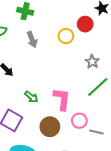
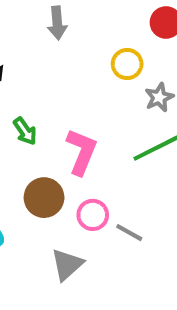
yellow circle: (66, 36) -> (127, 64), moved
pink circle: (79, 121) -> (93, 215), moved

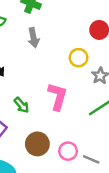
pink L-shape: (81, 152) -> (57, 96), moved

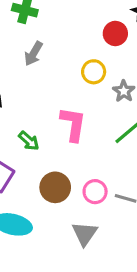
gray arrow: (34, 38) -> (34, 54), turned 48

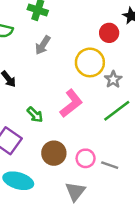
yellow circle: (94, 72) -> (90, 62), size x1.5
pink L-shape: (73, 124) -> (71, 103), turned 40

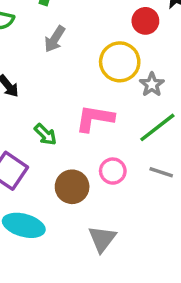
pink L-shape: (71, 103) -> (95, 118), turned -132
pink circle: (86, 158) -> (113, 171), moved
gray line: (110, 165) -> (161, 172), moved

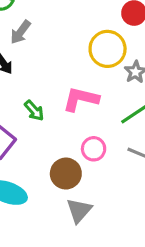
gray arrow: (55, 39) -> (20, 32), moved
brown circle: (72, 187) -> (66, 174), moved

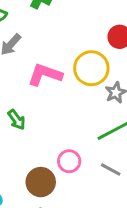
pink L-shape: (81, 99) -> (45, 75), moved

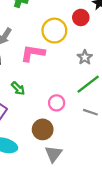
yellow circle: (91, 68) -> (54, 31), moved
pink circle: (69, 161) -> (57, 103), moved

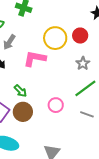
red circle: (81, 17) -> (80, 36), moved
brown circle: (43, 129) -> (23, 112), moved

